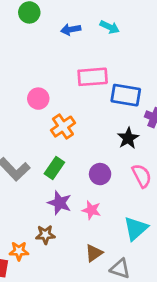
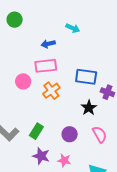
blue arrow: (71, 29) -> (48, 44), moved
pink rectangle: (93, 77) -> (46, 66), moved
orange cross: (63, 127) -> (51, 91), moved

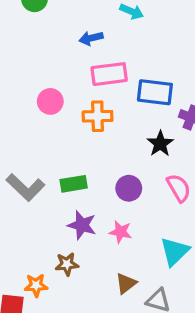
pink rectangle: (46, 66) -> (109, 74), moved
orange cross: (51, 91) -> (98, 116), turned 36
green rectangle: (36, 131) -> (74, 184), turned 49

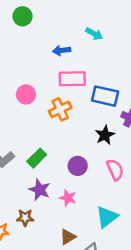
orange cross: (98, 116) -> (60, 109), turned -30
green rectangle: (74, 184) -> (37, 158), turned -42

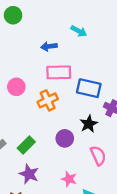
purple circle: (78, 166) -> (65, 138), moved
pink star: (68, 198) -> (69, 179), moved

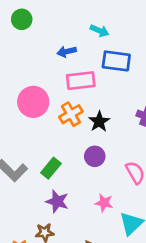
pink circle: (16, 87) -> (33, 102), size x1.5
blue rectangle: (89, 88) -> (116, 61), moved
black star: (89, 124) -> (99, 121), moved

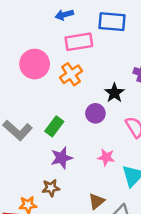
black star: (99, 121) -> (114, 93), moved
purple star: (57, 201) -> (62, 158), turned -30

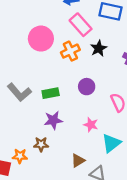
pink rectangle: (79, 42) -> (81, 25), turned 50
black star: (114, 93) -> (99, 48), moved
green rectangle: (54, 126) -> (51, 93), turned 35

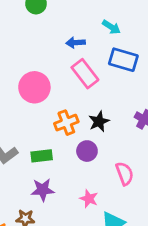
black star: (99, 48) -> (99, 121), moved
orange cross: (70, 51) -> (66, 123), moved

